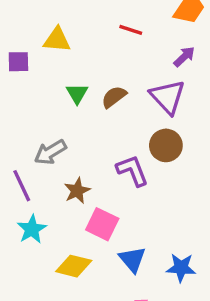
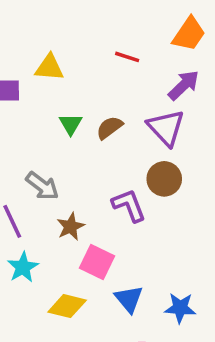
purple arrow: (184, 57) -> (184, 85), size x1.4
gray arrow: (50, 152) -> (42, 186), turned -112

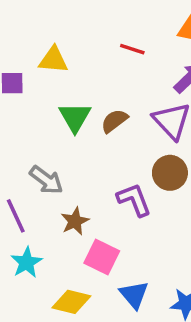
green triangle: (71, 124) -> (75, 117), size x1.4

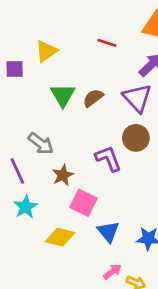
yellow triangle: (53, 60) -> (46, 51), turned -40

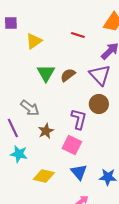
purple square: (15, 69) -> (11, 23), moved
purple L-shape: (108, 159) -> (79, 119), turned 35
pink square: (84, 203) -> (72, 145), moved
cyan star: (26, 207) -> (19, 154), turned -30

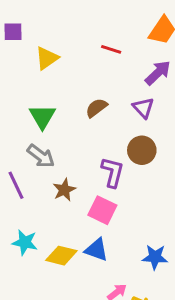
green triangle: (46, 73) -> (42, 117), moved
purple triangle: (100, 75) -> (143, 108), size x0.7
cyan star: (19, 154) -> (25, 242), moved
blue triangle: (79, 172) -> (96, 250), moved, turned -30

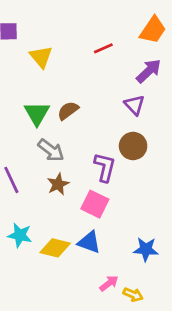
red line: (111, 49) -> (103, 48), turned -42
yellow triangle: (47, 58) -> (41, 57), turned -35
brown semicircle: (96, 108) -> (68, 111), moved
gray arrow: (41, 156) -> (51, 150), moved

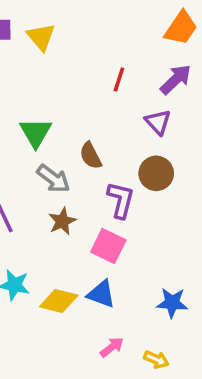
red line: (103, 48) -> (119, 79), moved, turned -48
yellow triangle: (41, 57) -> (41, 37), moved
brown semicircle: (68, 111) -> (91, 156), moved, turned -80
pink arrow: (109, 283) -> (112, 347), moved

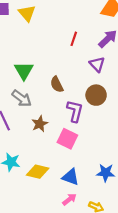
gray arrow: (53, 179) -> (22, 98), moved
blue triangle: (101, 294) -> (71, 177), moved

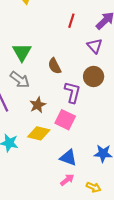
yellow diamond: (38, 172) -> (39, 133), moved

